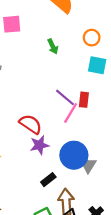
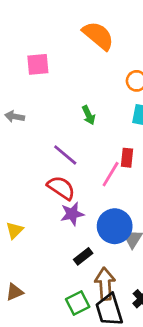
green arrow: (53, 46) -> (89, 115), moved
purple line: (65, 97) -> (65, 155), moved

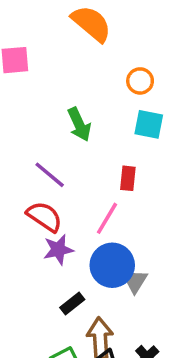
green arrow: (89, 115) -> (79, 124), size x1.4
pink line: (111, 174) -> (107, 218), moved

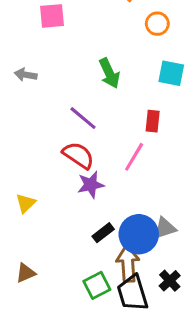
orange circle: (140, 81) -> (157, 24), moved
blue circle: (112, 265) -> (139, 234), moved
gray triangle: (135, 281) -> (165, 228), moved, turned 40

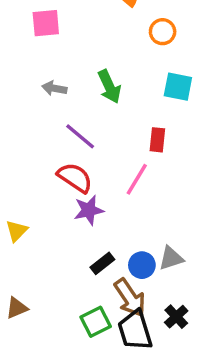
gray arrow: (26, 75) -> (54, 88), moved
blue circle: (139, 234) -> (142, 265), size x0.6
brown arrow: (128, 264) -> (130, 298), turned 150

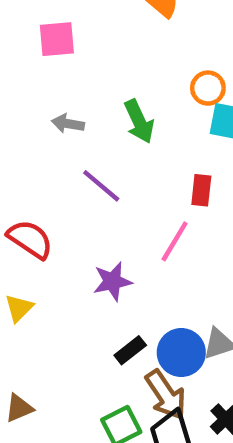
orange circle: (163, 32) -> (208, 88), moved
red semicircle: (75, 178) -> (30, 239), moved
blue circle: (142, 265) -> (181, 353), size x1.4

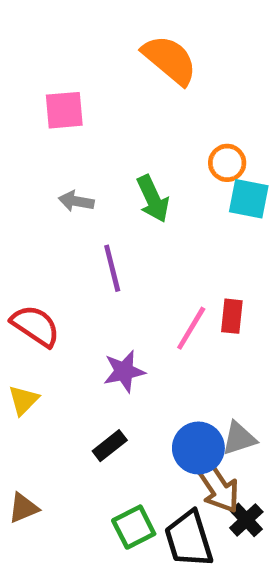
purple line: (101, 186) -> (112, 268), turned 36
red rectangle: (201, 190) -> (232, 316), moved
black rectangle: (130, 350) -> (110, 446), moved
brown arrow: (166, 395) -> (218, 486), moved

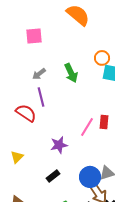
gray arrow: (76, 201) -> (39, 74), turned -48
purple line: (112, 268) -> (41, 97), moved
red semicircle: (35, 326) -> (26, 113), moved

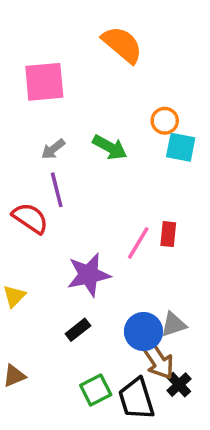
pink square: (34, 36) -> (44, 82), size x1.4
green arrow: (71, 73) -> (110, 147), turned -36
purple star: (59, 145) -> (89, 275), size x1.4

